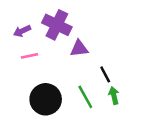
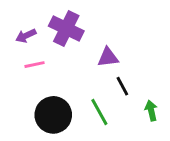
purple triangle: (79, 48) -> (108, 57), moved
green arrow: (114, 96) -> (151, 111), moved

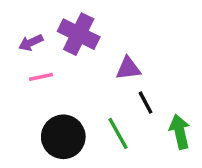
green arrow: (151, 111) -> (180, 132), size x1.4

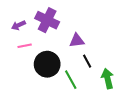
black circle: (63, 137) -> (47, 64), moved

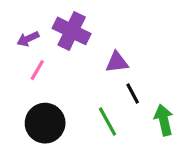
pink line: (25, 46) -> (37, 70), turned -48
black circle: (47, 64) -> (45, 123), moved

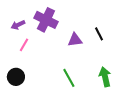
black line: (133, 93) -> (99, 34), moved
black circle: (45, 123) -> (16, 77), moved, size x0.7

